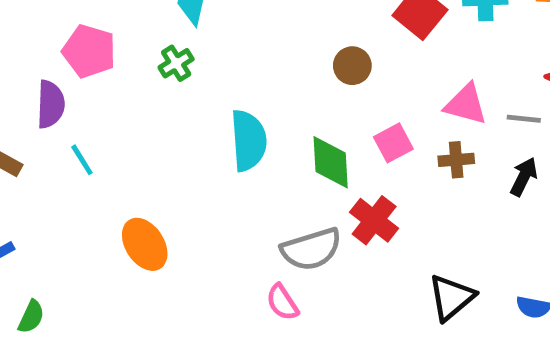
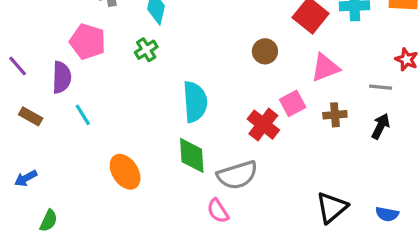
pink triangle: (466, 104) -> (325, 68), moved, turned -36
green diamond: (331, 162) -> (192, 155), moved
red cross: (374, 220) -> (263, 125), moved

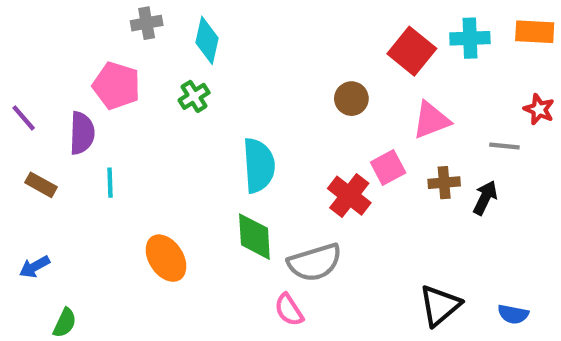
cyan line: (83, 115) -> (110, 183), turned 30
black arrow: (381, 126) -> (485, 198), moved

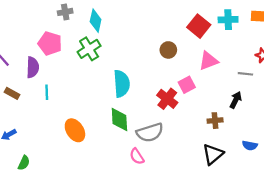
green cross: (194, 96) -> (89, 49), size x1.5
brown cross: (444, 183) -> (215, 121), moved
blue semicircle: (513, 314) -> (250, 146), moved

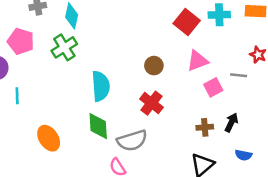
brown circle: (168, 50) -> (154, 66), moved
pink square: (187, 85) -> (213, 87), moved
black arrow: (236, 100) -> (231, 122), moved

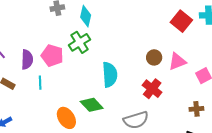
pink pentagon: (21, 41) -> (52, 55), moved
pink triangle: (197, 61) -> (177, 61), moved
green diamond: (98, 126) -> (92, 105), moved, turned -40

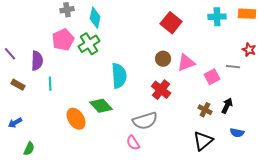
red square: (181, 21) -> (171, 23), moved
pink pentagon: (52, 55) -> (63, 40), moved, turned 30
brown cross: (196, 109) -> (205, 110), turned 32

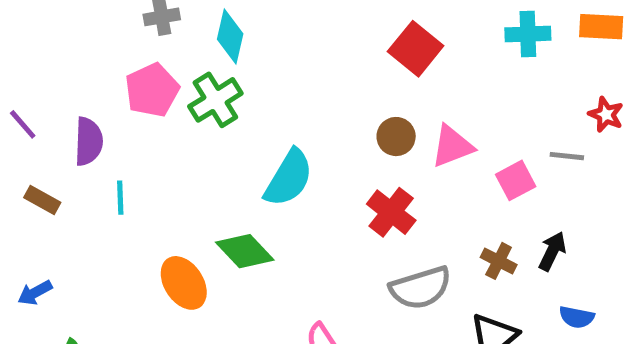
cyan semicircle: (119, 76) -> (289, 178), turned 35
gray semicircle: (145, 121) -> (420, 288), moved

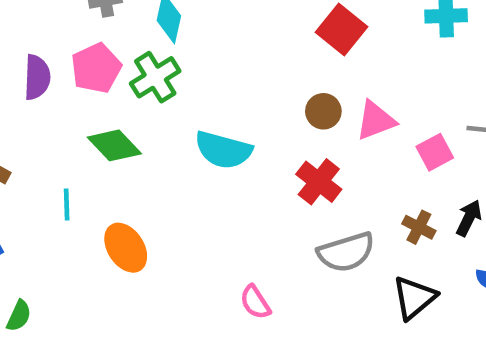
purple semicircle: (89, 141) -> (37, 77), moved
cyan semicircle: (289, 178) -> (223, 150), turned 74
cyan line: (120, 198) -> (67, 204), moved
green diamond: (245, 251) -> (114, 145), moved

